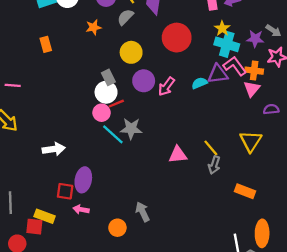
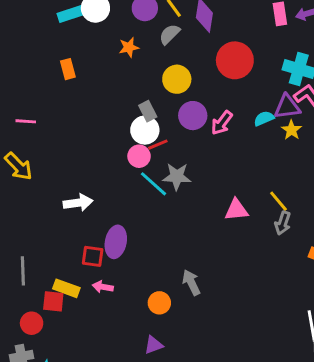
yellow star: (222, 28) -> (292, 130), moved
pink arrow: (81, 209) -> (103, 287), moved

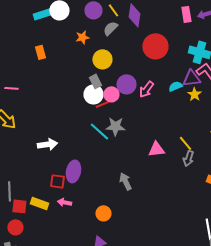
yellow circle: (177, 79) -> (102, 59), moved
pink circle: (139, 156) -> (111, 94), moved
gray arrow: (191, 283) -> (125, 181), moved
red square: (53, 301) -> (19, 206), moved

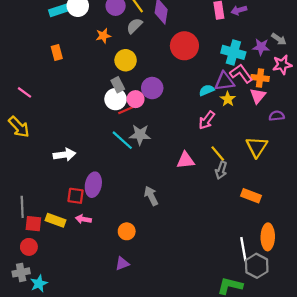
pink line: (11, 88) -> (24, 92), turned 32
pink arrow: (146, 89) -> (207, 120), moved

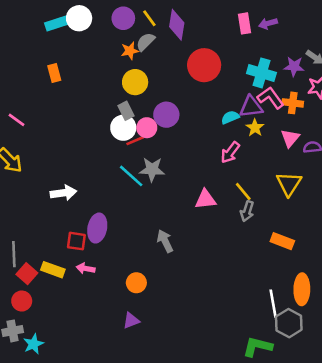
orange star: (103, 36) -> (130, 51), moved
pink triangle: (258, 96) -> (290, 138), moved
red square: (33, 224) -> (27, 274), turned 35

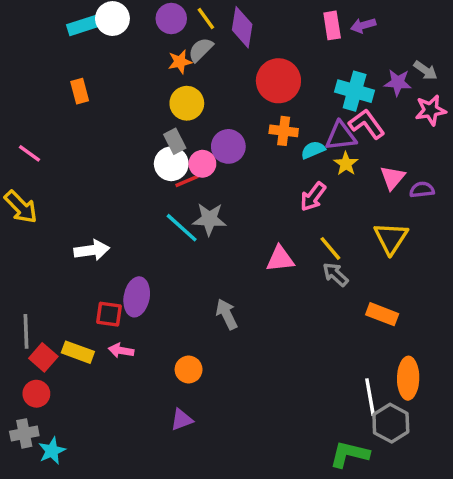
orange cross: (293, 103) -> (284, 131), moved
gray arrow: (247, 211) -> (336, 274), turned 114

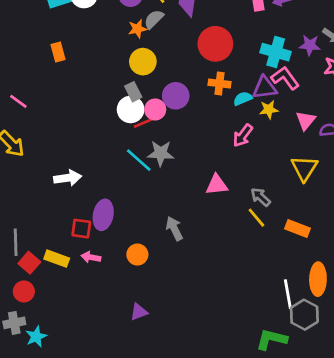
yellow star: (346, 164) -> (269, 109), turned 30
yellow line: (330, 248) -> (256, 218), moved
orange circle: (189, 370) -> (137, 255), moved

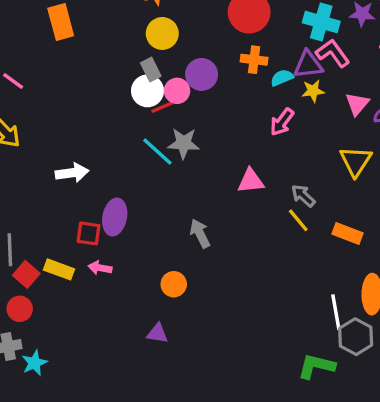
orange rectangle: (58, 52) -> (61, 22), size x1.5
orange circle: (137, 255) -> (174, 284), moved
purple triangle: (139, 312) -> (157, 333), turned 30

